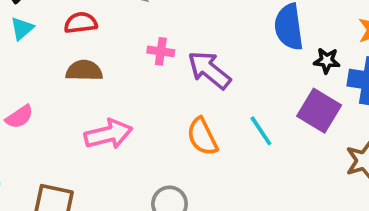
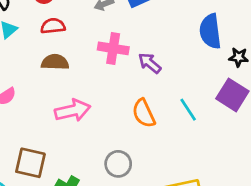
pink cross: (161, 51) -> (113, 48), size x1.5
purple arrow: (209, 70) -> (150, 63), size x0.7

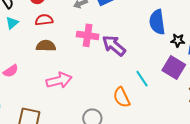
purple arrow: (150, 63) -> (114, 46), size x1.4
orange semicircle: (144, 113) -> (122, 97), moved

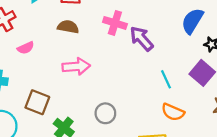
blue semicircle: (157, 22) -> (192, 21), turned 30
orange semicircle: (122, 97) -> (173, 112), moved, turned -50

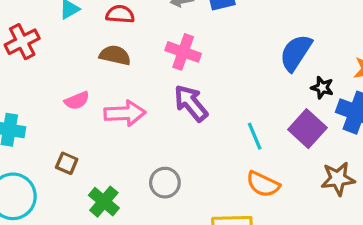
purple arrow: (142, 39) -> (191, 103), moved
pink semicircle: (26, 48) -> (77, 101), moved
brown square: (37, 102) -> (67, 163), size x0.6

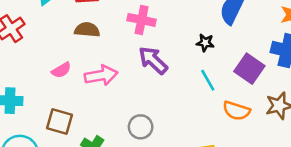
black star: (322, 88) -> (205, 43), moved
brown square: (67, 163) -> (60, 122), size x1.5
orange semicircle: (263, 184) -> (236, 111), moved

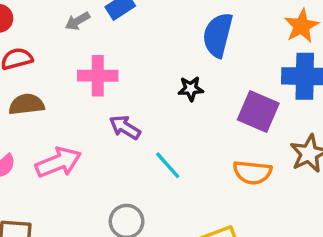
purple arrow: (153, 60) -> (125, 127), size x0.7
cyan line: (208, 80) -> (168, 165), moved

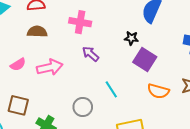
purple square: (258, 112) -> (145, 60), moved
cyan line: (168, 165) -> (111, 89), moved

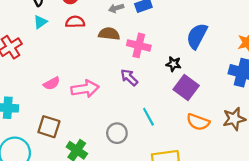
pink cross: (80, 22) -> (139, 45), moved
brown semicircle: (37, 32) -> (109, 34), moved

